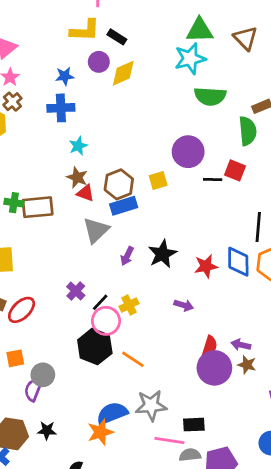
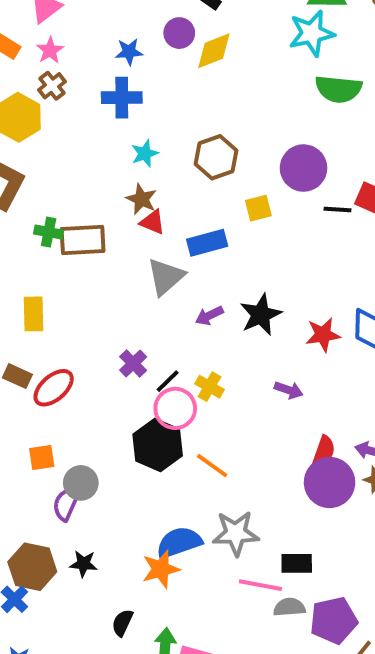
brown hexagon: (119, 184) -> (216, 157), moved
purple arrow: (127, 256) -> (209, 316), turned 36
yellow cross: (129, 305) -> (210, 387), turned -36

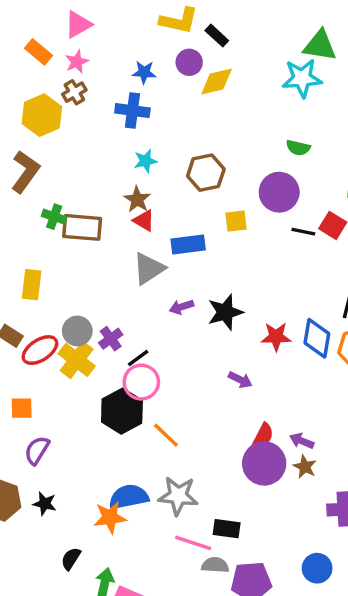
green semicircle: (338, 89) -> (298, 148), moved, size x0.6
yellow cross: (210, 387) -> (77, 360), moved, size x1.5
gray circle: (81, 483) -> (77, 331), moved

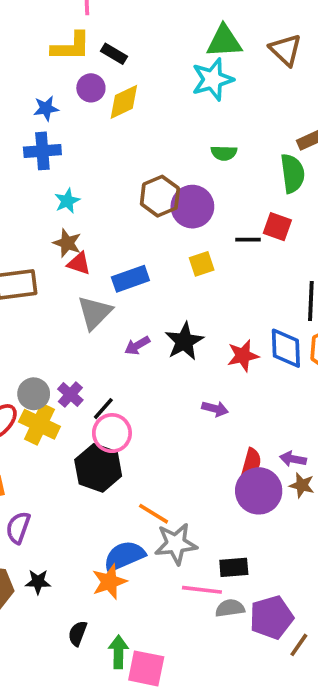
brown hexagon: (206, 173) -> (160, 196), moved
purple circle: (279, 192) -> (192, 207), moved
yellow square: (236, 221) -> (202, 264), moved
orange line: (166, 435) -> (154, 514), moved

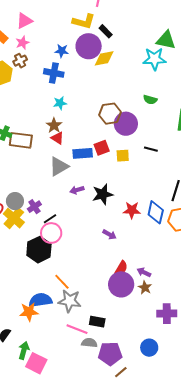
purple circle: (91, 88) -> (89, 46), size x1.6
red square: (277, 227) -> (102, 148), moved, turned 35

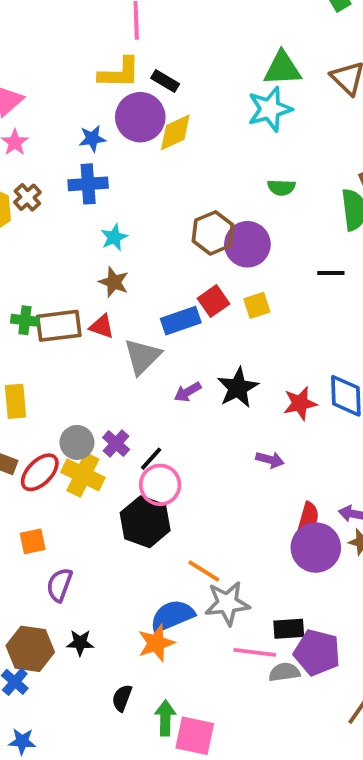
brown cross: (20, 61) -> (27, 197), moved
red triangle: (57, 138) -> (102, 326), moved
black line: (151, 149) -> (331, 273), moved
purple pentagon: (110, 354) -> (317, 653), moved, turned 30

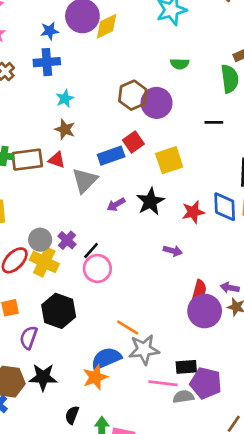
yellow square: (257, 305) -> (169, 160), moved, size x1.5
black hexagon: (145, 522) -> (59, 311), moved
black star: (80, 643) -> (43, 377), size x1.5

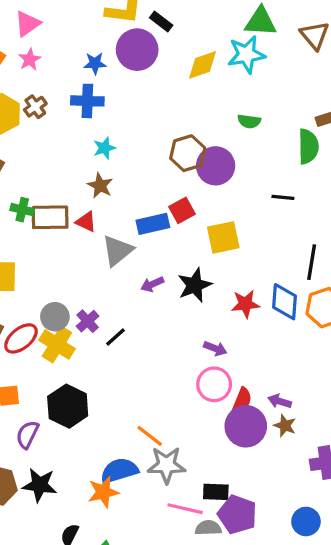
yellow diamond: (107, 26) -> (203, 65), moved
pink circle: (97, 268) -> (214, 384), moved

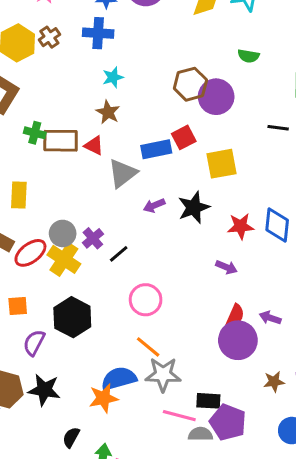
purple arrow: (215, 348) -> (226, 267), moved
pink circle: (214, 384) -> (146, 300), moved
brown star: (285, 426) -> (274, 382), moved, turned -30

